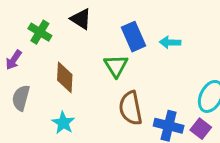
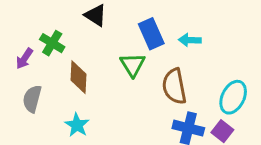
green cross: (40, 32) -> (52, 43), moved
brown semicircle: (131, 108) -> (174, 86), moved

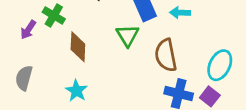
gray semicircle: (32, 99) -> (24, 78), moved

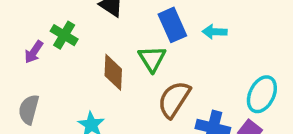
brown diamond: (78, 47) -> (113, 72), moved
brown semicircle: (166, 55) -> (174, 99), moved, turned 44

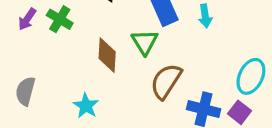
cyan arrow: (215, 32) -> (205, 16), turned -100
purple arrow: (34, 52) -> (27, 19), moved

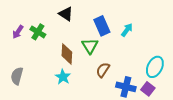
cyan arrow: (205, 16) -> (127, 30), turned -136
brown semicircle: (166, 81) -> (103, 70), size x0.7
cyan star: (86, 106) -> (63, 77), moved

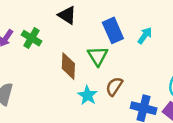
cyan star: (63, 77) -> (88, 95), moved

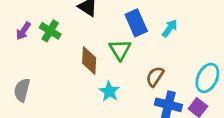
brown semicircle: (114, 86) -> (155, 77), moved

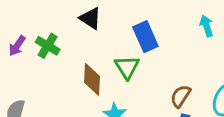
cyan arrow: (170, 28) -> (207, 26), moved, turned -54
brown semicircle: (155, 77) -> (181, 96), moved

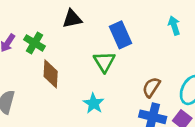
black triangle: (90, 18) -> (72, 19), turned -45
brown diamond: (92, 79) -> (51, 74), moved

